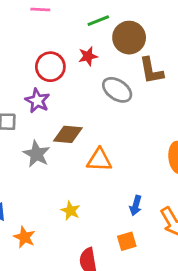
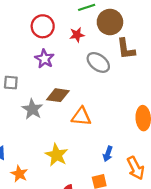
red circle: (50, 67) -> (43, 26), moved
purple star: (37, 101) -> (44, 59), moved
yellow star: (71, 211) -> (57, 155), size x1.5

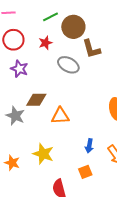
orange star: (19, 174) -> (12, 163), moved

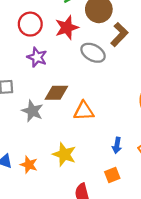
red star: (45, 43) -> (67, 28), size x1.5
brown L-shape: (91, 49) -> (119, 35), turned -120

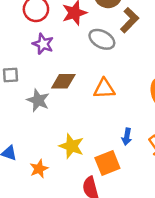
orange triangle: (84, 111) -> (104, 89), moved
orange star: (29, 165) -> (39, 169), moved, turned 30
orange square: (112, 175) -> (107, 163), moved, size x1.5

